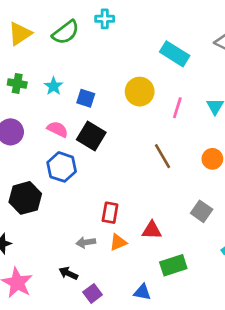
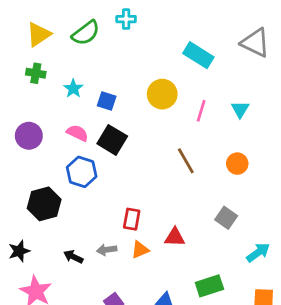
green cross: (17, 83) -> (36, 73), moved
green rectangle: (173, 265) -> (209, 286), moved
black arrow: (68, 273) -> (73, 257), moved

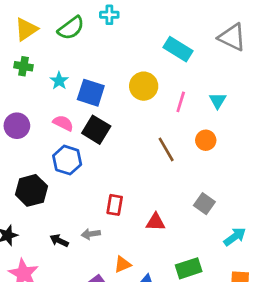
blue square: (107, 101) -> (91, 93), size x1.5
orange circle: (237, 164) -> (206, 140), moved
orange triangle: (140, 250) -> (123, 264), moved

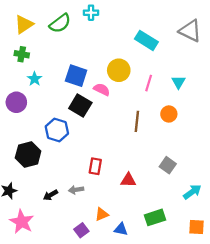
cyan star: (59, 81) -> (34, 79), moved
pink semicircle: (63, 123) -> (102, 89), moved
brown line: (166, 149) -> (137, 121), turned 36
black arrow: (59, 241) -> (50, 195), turned -56

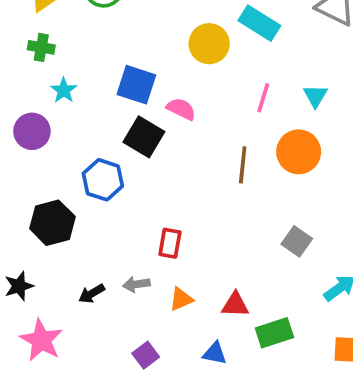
yellow circle: (119, 70) -> (209, 44), moved
orange circle: (169, 114) -> (299, 152), size x1.5
red triangle: (128, 180) -> (235, 305), moved
orange triangle: (102, 214) -> (181, 299), moved

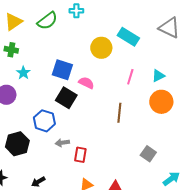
cyan triangle: (315, 96) -> (158, 76), turned 32
orange circle: (299, 152) -> (161, 102), moved
gray arrow: (136, 284) -> (62, 143), moved

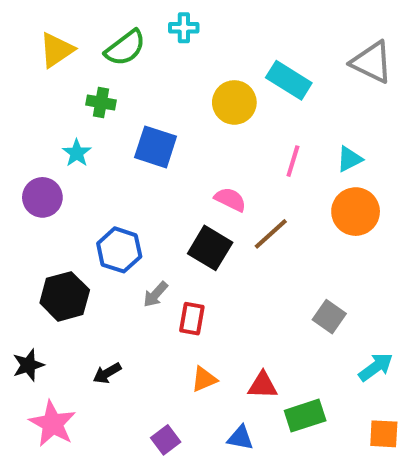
green cross: (11, 50) -> (101, 102), moved
pink semicircle: (86, 83) -> (230, 199), moved
black square: (66, 98) -> (210, 248), moved
brown line: (119, 113) -> (271, 234), turned 42
gray arrow: (62, 143) -> (156, 294), turned -40

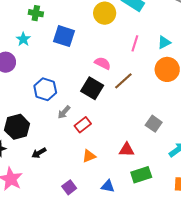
black hexagon: (65, 296) -> (17, 127), moved
red rectangle: (192, 319) -> (83, 125), turned 42
red triangle: (263, 385) -> (127, 150), moved

